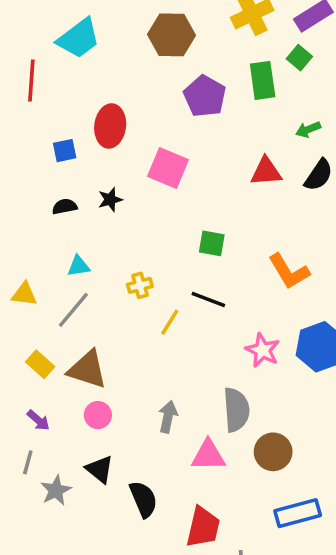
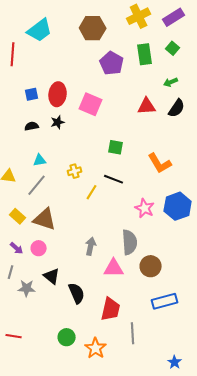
green square: (299, 58) -> (173, 48), moved
red ellipse: (110, 126) -> (58, 94), moved
pink circle: (98, 415) -> (39, 248), moved
gray star: (56, 490) -> (27, 288), turned 30

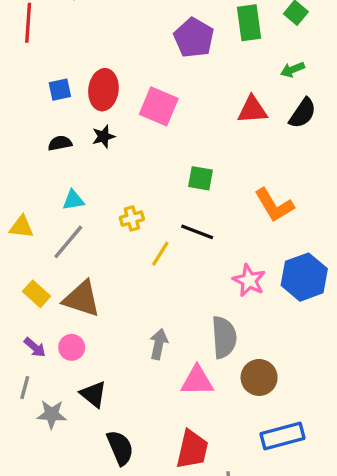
black semicircle: (77, 293) -> (120, 448), moved

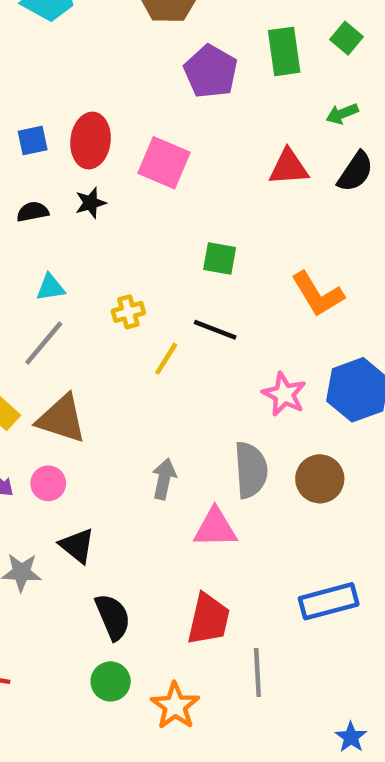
brown circle: (259, 377) -> (320, 479), moved

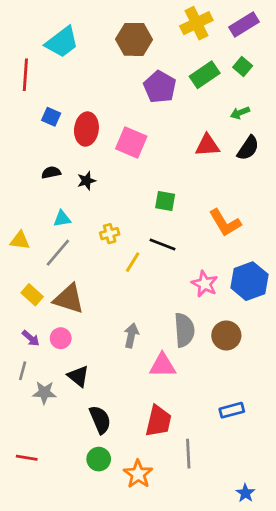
green rectangle: (284, 51) -> (205, 75), turned 64
blue square: (33, 141) -> (51, 117), moved, turned 36
black star: (91, 203) -> (86, 181), moved
blue rectangle: (329, 601) -> (232, 410), size x0.7

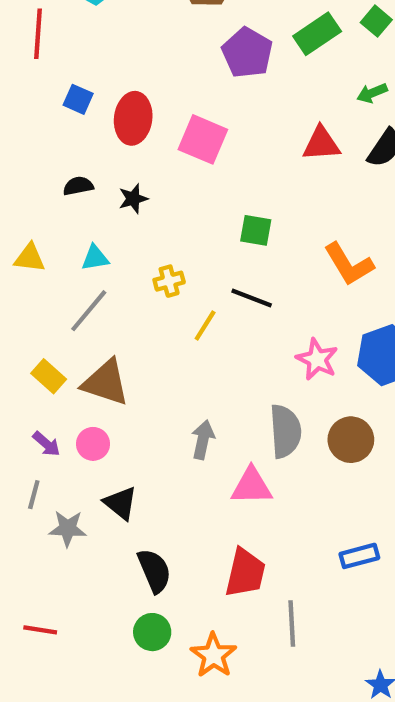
yellow triangle: (20, 240) -> (30, 258), moved

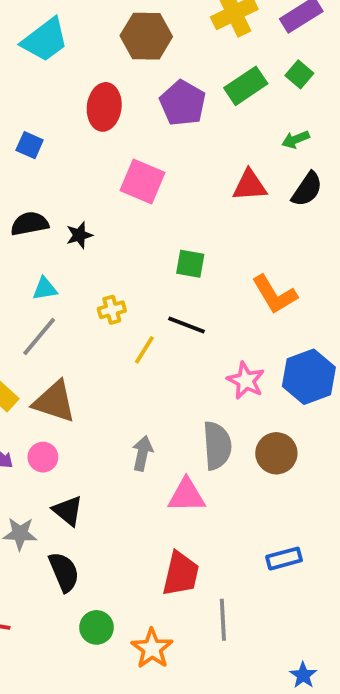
red ellipse: (133, 118) -> (104, 107), moved
black semicircle: (78, 186) -> (30, 224), size x1.4
black semicircle: (154, 571) -> (64, 572), moved

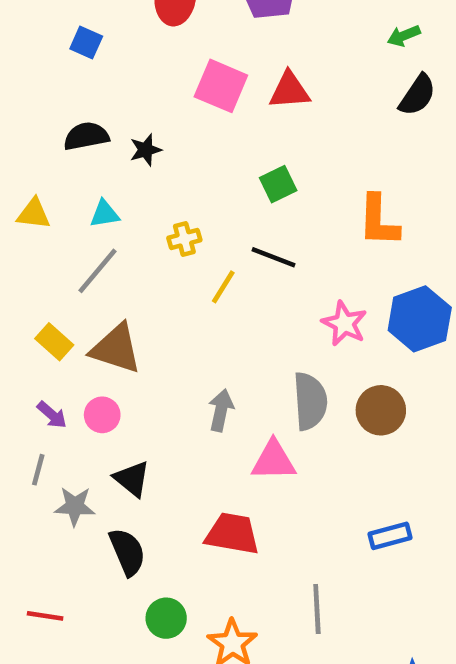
red triangle: (250, 185) -> (289, 90), moved
green square: (190, 264) -> (278, 184), turned -36
orange L-shape: (274, 294) -> (379, 221), turned 33
red trapezoid: (181, 574) -> (232, 534), moved, turned -93

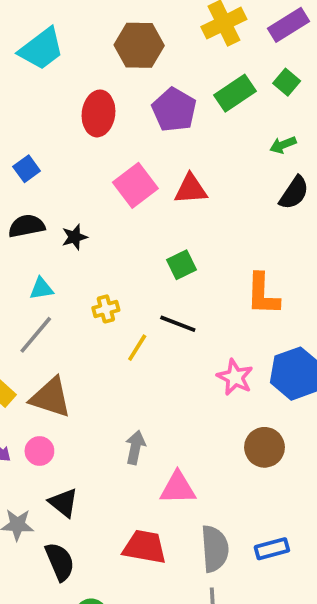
blue square: (86, 43) -> (27, 169), moved, turned 30
pink square: (221, 86) -> (135, 185), turned 30
gray semicircle: (310, 401) -> (215, 549), moved

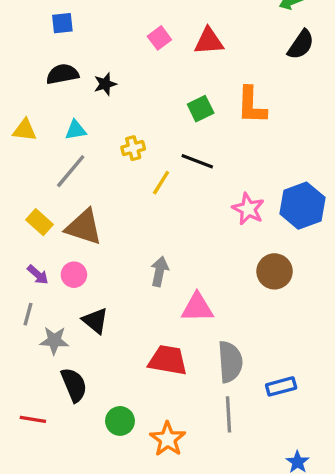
blue square: (27, 169) -> (62, 23), turned 30
pink square: (135, 185) -> (159, 38), size x0.6
orange L-shape: (263, 294) -> (251, 105), moved
blue rectangle: (272, 549) -> (281, 386), moved
black semicircle: (60, 562) -> (74, 385), moved

